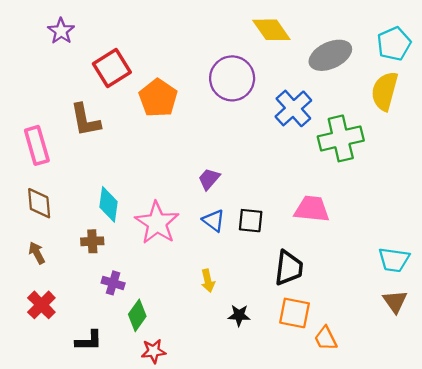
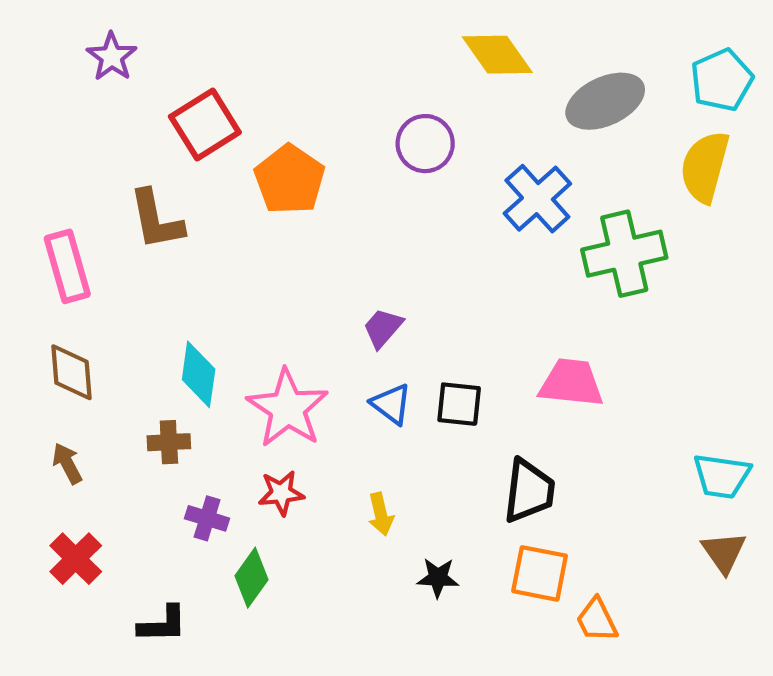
purple circle: (232, 78) -> (425, 144), size x0.7
red star: (154, 351) -> (281, 493), moved

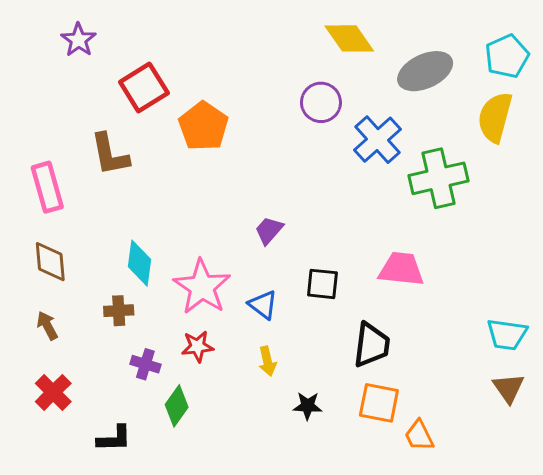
purple circle: (425, 144) -> (321, 102), moved
blue triangle: (391, 404) -> (263, 305), moved

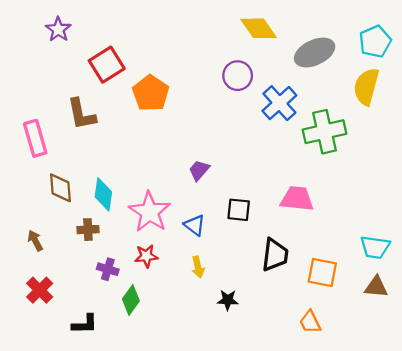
brown diamond: (50, 262) -> (60, 188), moved
brown triangle: (508, 388) -> (376, 287), turned -50
orange square: (379, 403) -> (322, 272), moved

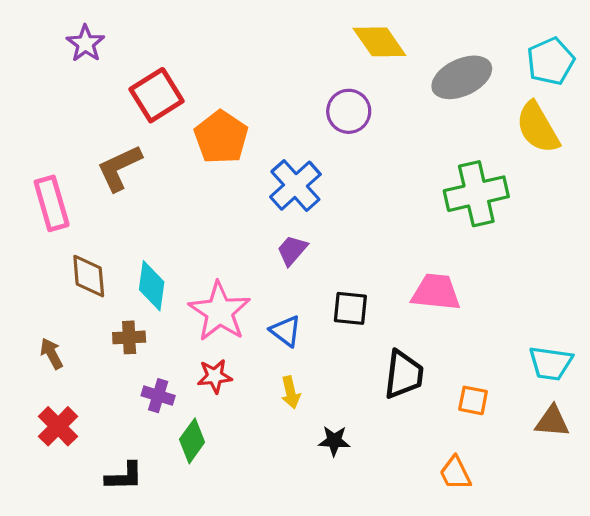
yellow semicircle: (366, 87) -> (538, 127), turned -45
blue cross: (279, 103) -> (295, 186), moved
brown L-shape: (81, 114) -> (119, 168), turned 76
orange square: (322, 272) -> (473, 400), size x0.7

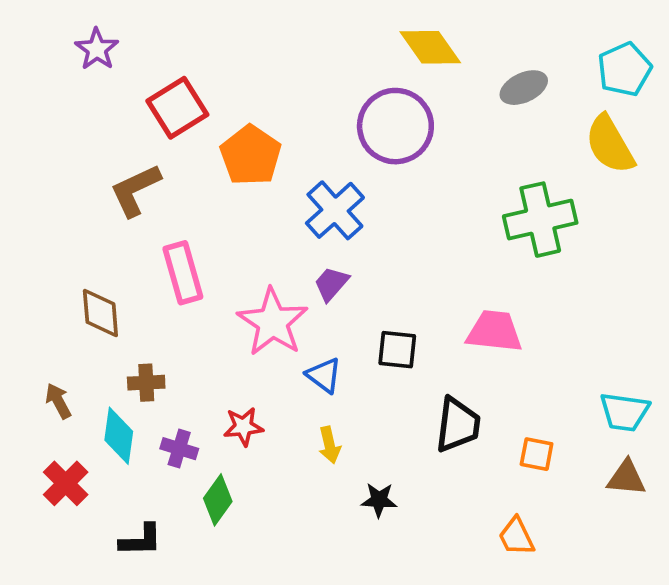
gray ellipse: (462, 77) -> (524, 88), size x0.7
purple circle: (349, 111) -> (395, 126), size x1.5
pink rectangle: (52, 203) -> (183, 273), moved
cyan diamond: (152, 286) -> (119, 436), moved
pink star: (220, 312) -> (273, 322), moved

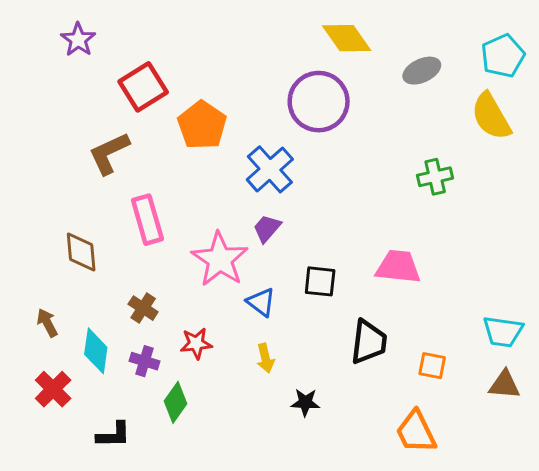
green cross: (540, 220) -> (435, 177), size x0.6
brown cross: (146, 383) -> (143, 308), moved, turned 36
orange trapezoid: (516, 537) -> (416, 432), size x1.4

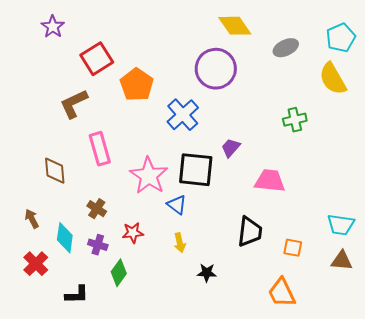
purple trapezoid: (267, 228) -> (231, 148), moved
black square: (320, 281) -> (196, 170), moved, size x1.6

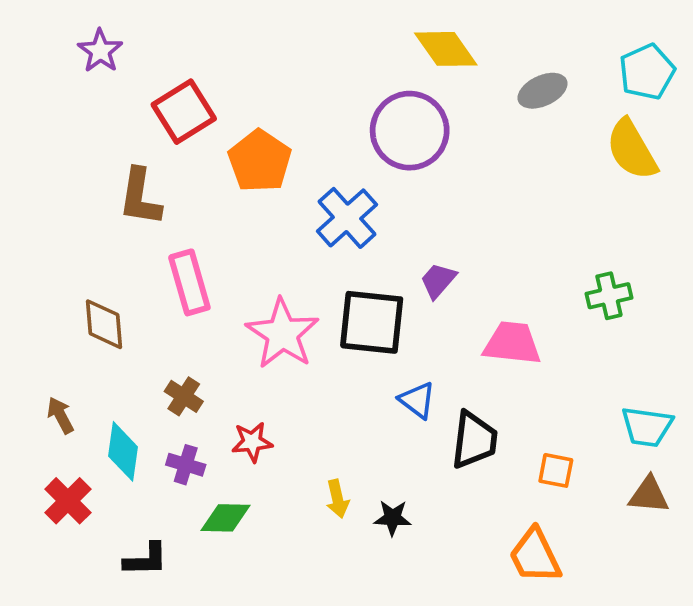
brown L-shape: (74, 104) -> (140, 197), turned -56
green cross: (295, 120) -> (609, 296), moved
blue triangle: (177, 205) -> (417, 400), moved
yellow arrow: (180, 243) -> (338, 499), moved
green diamond: (119, 273) -> (226, 518), turned 56

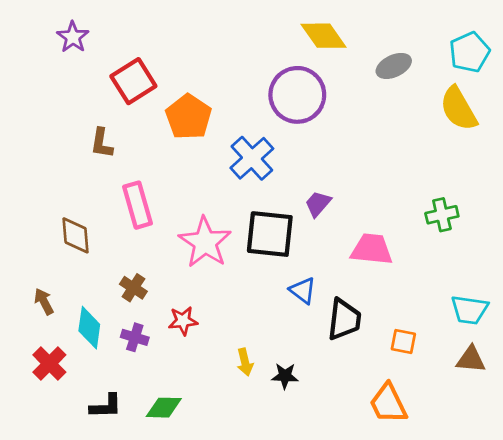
brown L-shape: (140, 197) -> (102, 143), size x0.7
green diamond: (226, 518) -> (164, 408), moved

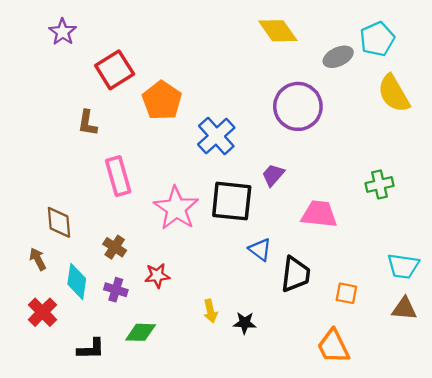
cyan pentagon: (470, 52) -> (377, 39), moved
purple circle: (297, 95) -> (298, 106), moved
brown diamond: (76, 235) -> (59, 222), moved
green diamond: (164, 408) -> (141, 332), moved

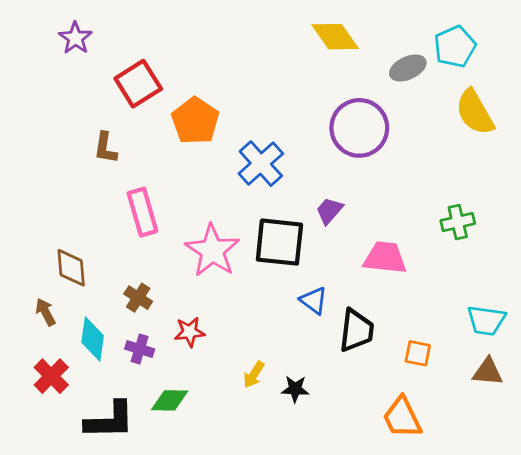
yellow arrow: (210, 311) -> (254, 375), turned 45
black L-shape: (91, 349) -> (110, 420), size x1.5

